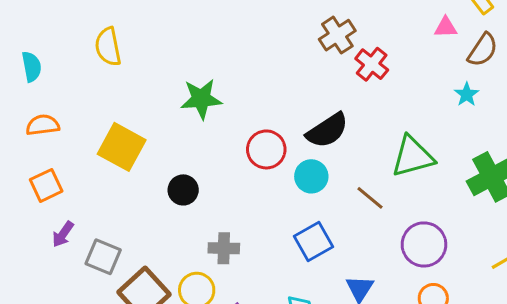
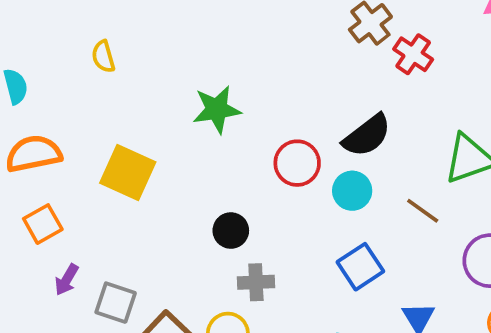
yellow semicircle: (108, 47) -> (103, 56), size x0.7
orange semicircle: (43, 125) -> (34, 154), size x1.4
black circle: (183, 190) -> (231, 231), moved

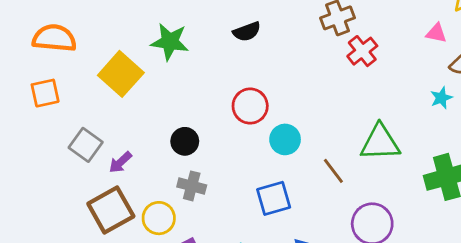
green star: (217, 109) -> (170, 42), moved
black semicircle: (367, 136) -> (247, 32), moved, size x0.7
purple arrow: (67, 280) -> (120, 162), moved
gray square: (116, 303) -> (86, 145), moved

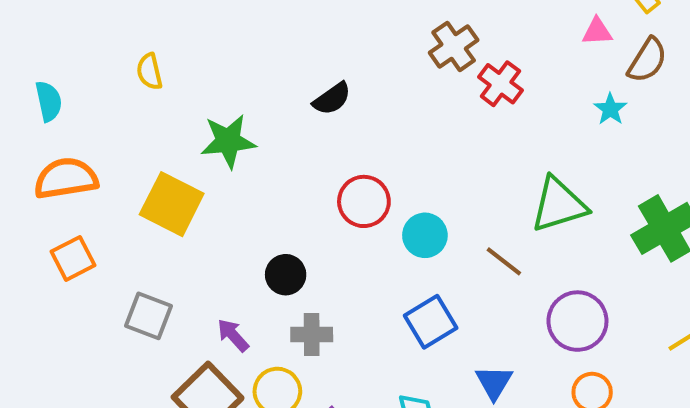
cyan star: (441, 98) -> (610, 109), moved
purple arrow: (120, 162) -> (233, 335), moved, turned 105

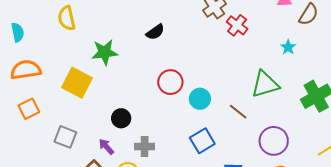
yellow semicircle: (149, 72) -> (67, 18), size x1.4
cyan star: (610, 109) -> (288, 47), moved
black circle: (286, 275) -> (121, 118), moved

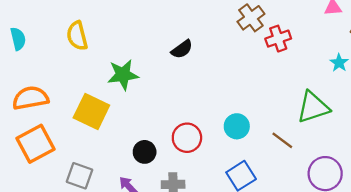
red cross: (237, 25) -> (278, 39), turned 35
cyan semicircle: (18, 32) -> (18, 39), moved
red circle: (170, 82) -> (187, 138), moved
orange square: (29, 109) -> (36, 144), size x1.5

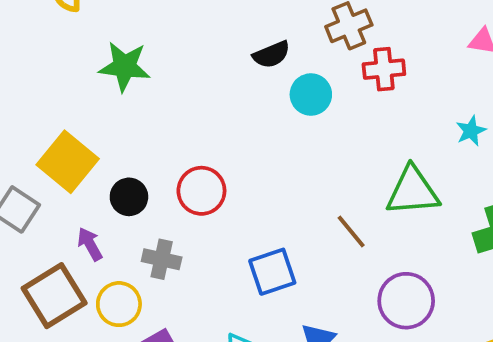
black semicircle: (182, 49) -> (271, 55), moved
yellow square: (91, 111) -> (68, 162), moved
cyan circle: (237, 126) -> (311, 95), moved

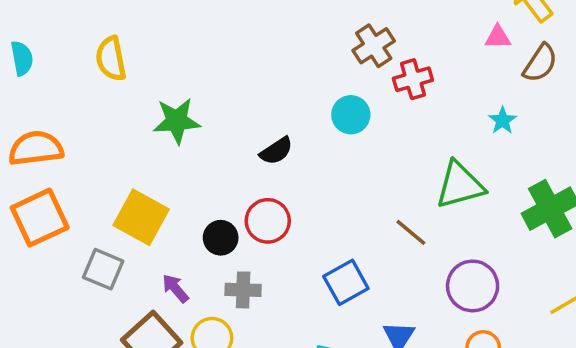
black semicircle: (271, 55) -> (276, 151), moved
black circle: (129, 197) -> (221, 238), moved

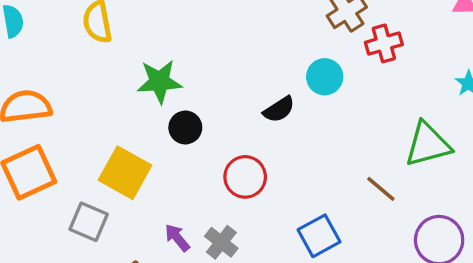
black semicircle: (276, 151) -> (279, 109), moved
black circle: (221, 238) -> (185, 128), moved
purple arrow: (175, 288) -> (177, 238), moved
gray cross: (243, 290) -> (221, 242), turned 36

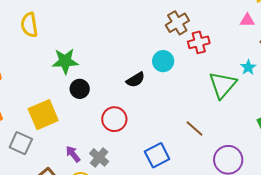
green triangle: (428, 144) -> (223, 85), moved, turned -36
yellow square: (125, 173) -> (43, 115), turned 36

